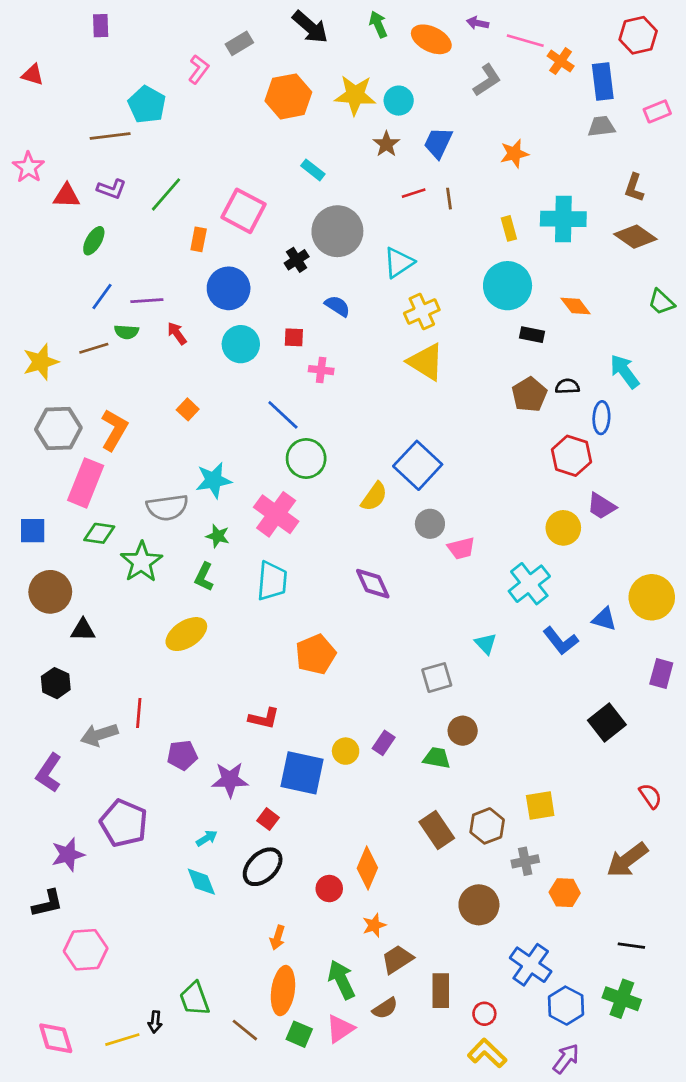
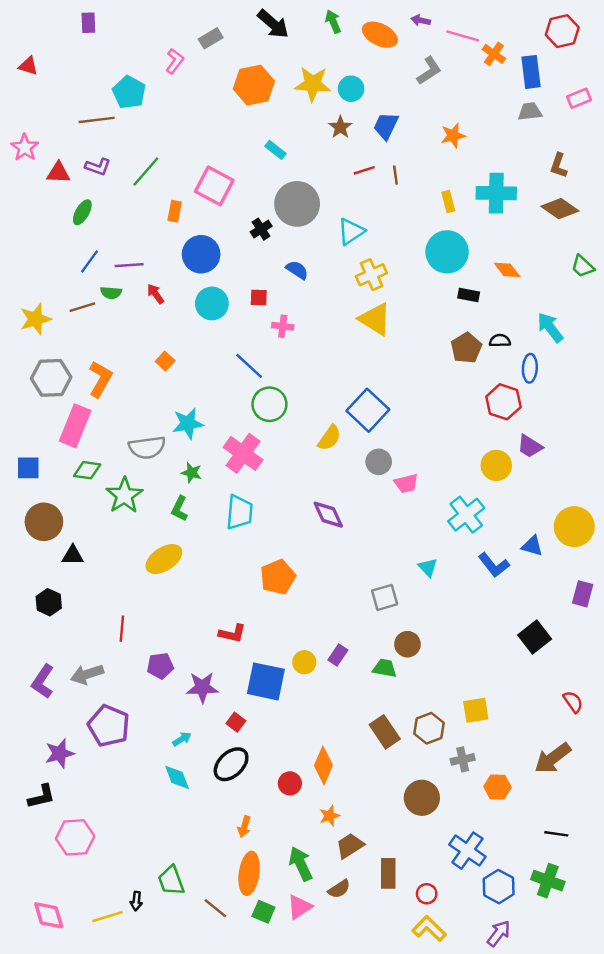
gray arrow: (99, 735) -> (87, 674), moved

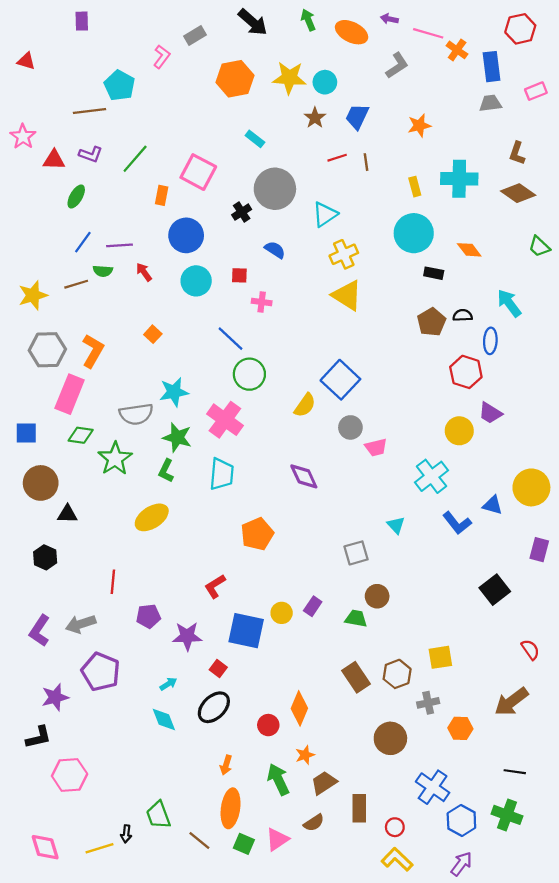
green star: (191, 473) -> (177, 437), size x1.5
red L-shape: (232, 633) -> (215, 586), turned 135
green arrow: (301, 864) -> (278, 779), moved

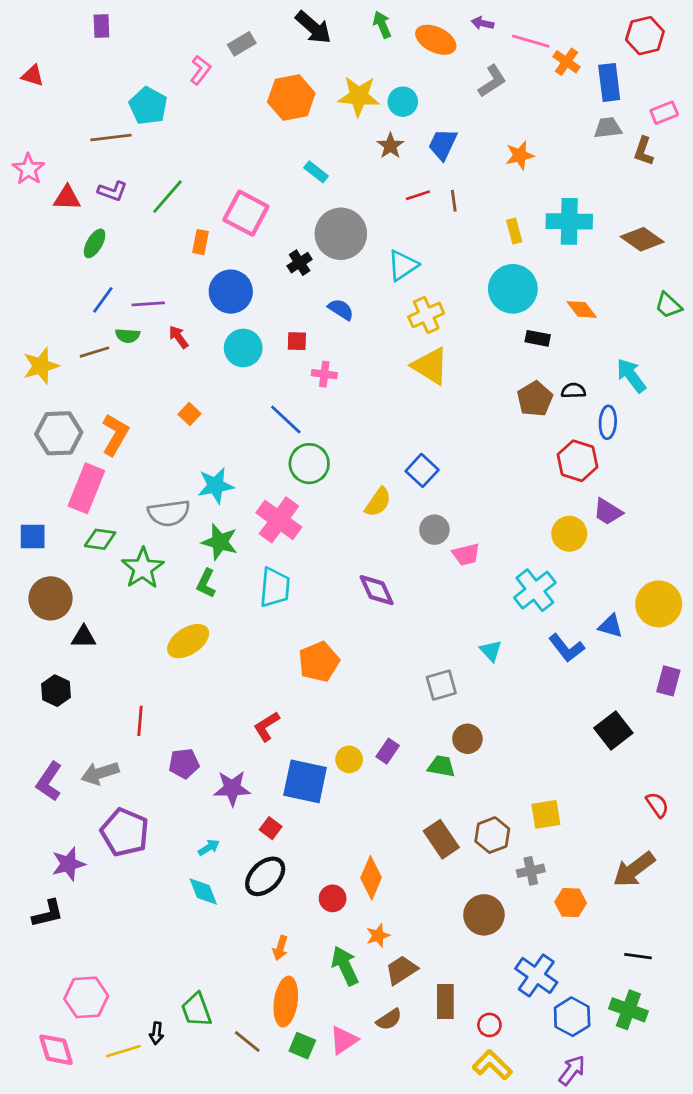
brown L-shape: (517, 153) -> (644, 151), moved
blue square: (340, 380) -> (422, 470), size x0.7
pink hexagon: (70, 775) -> (86, 997), moved

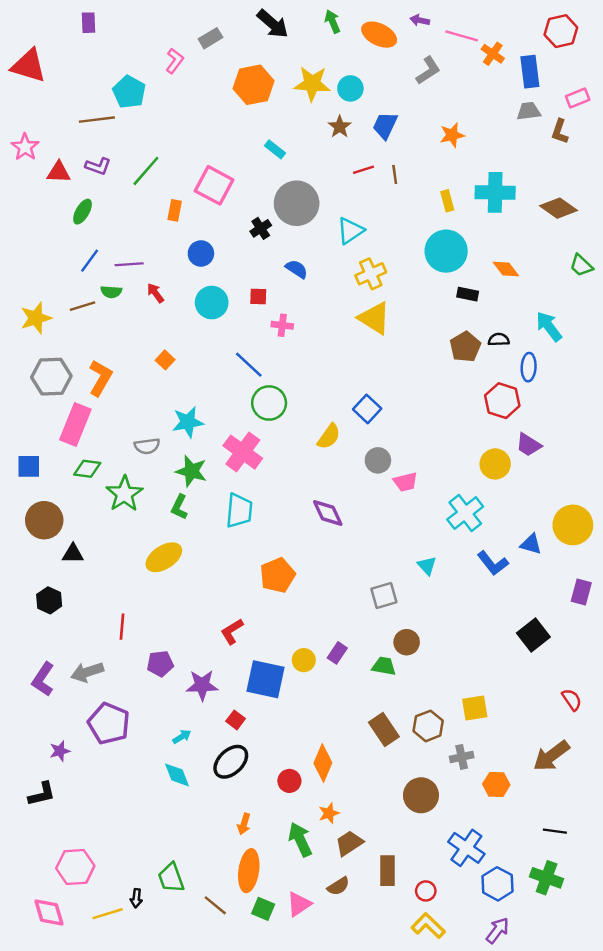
red triangle: (33, 76) -> (29, 66), size x1.8
blue circle: (231, 292) -> (201, 253), size x0.7
gray semicircle: (169, 513) -> (147, 446), size x0.7
purple star: (68, 864) -> (60, 751), size x0.7

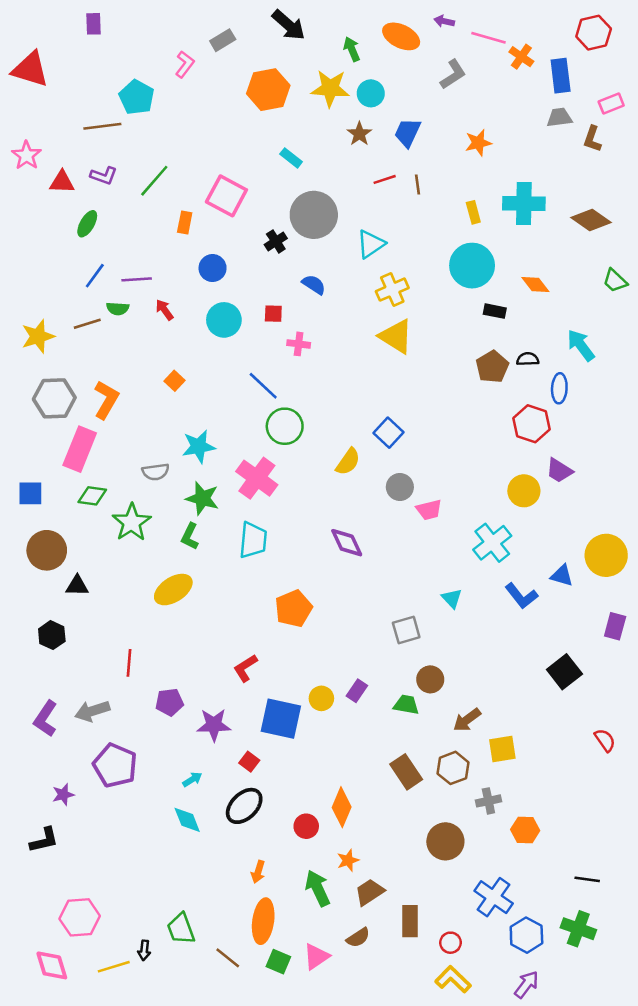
green arrow: (332, 21) -> (352, 49), moved
brown arrow: (551, 756) -> (467, 720), moved, size x0.7

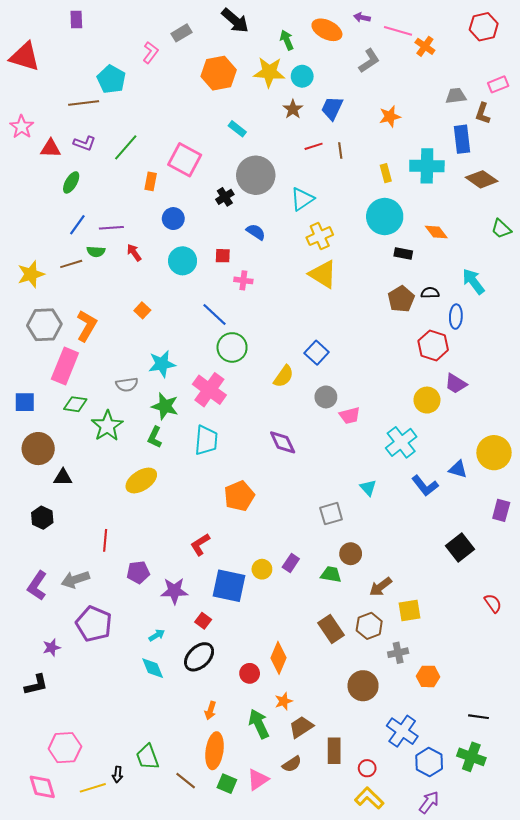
blue rectangle: (561, 76) -> (462, 139), moved

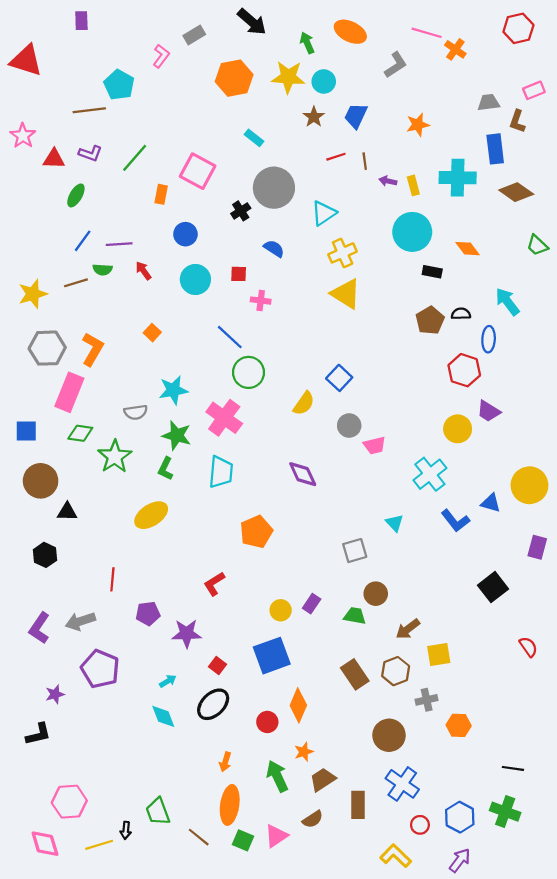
purple arrow: (362, 17) -> (388, 181), moved
blue square: (229, 586) -> (272, 656), moved, turned -32
blue cross: (402, 731) -> (402, 784), moved
red circle: (367, 768) -> (420, 825), moved

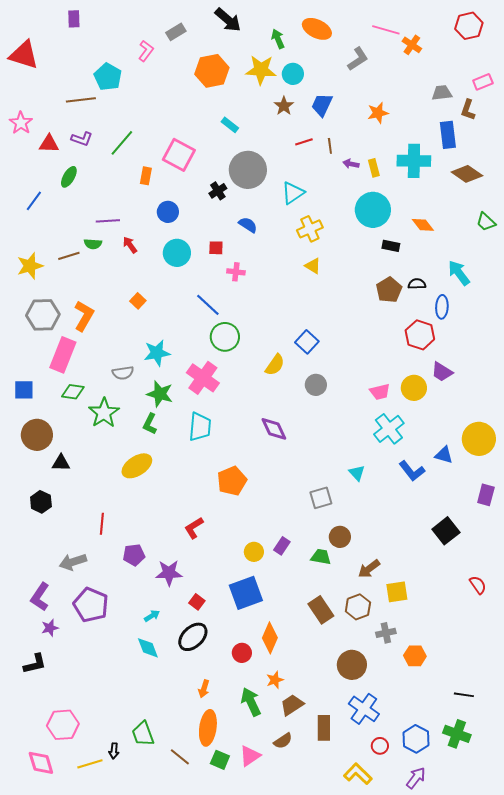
blue line: (83, 241) -> (34, 201), moved
yellow triangle: (346, 294) -> (313, 266), size x0.6
pink trapezoid: (375, 445) -> (380, 392), moved
purple L-shape: (39, 628) -> (40, 597), moved

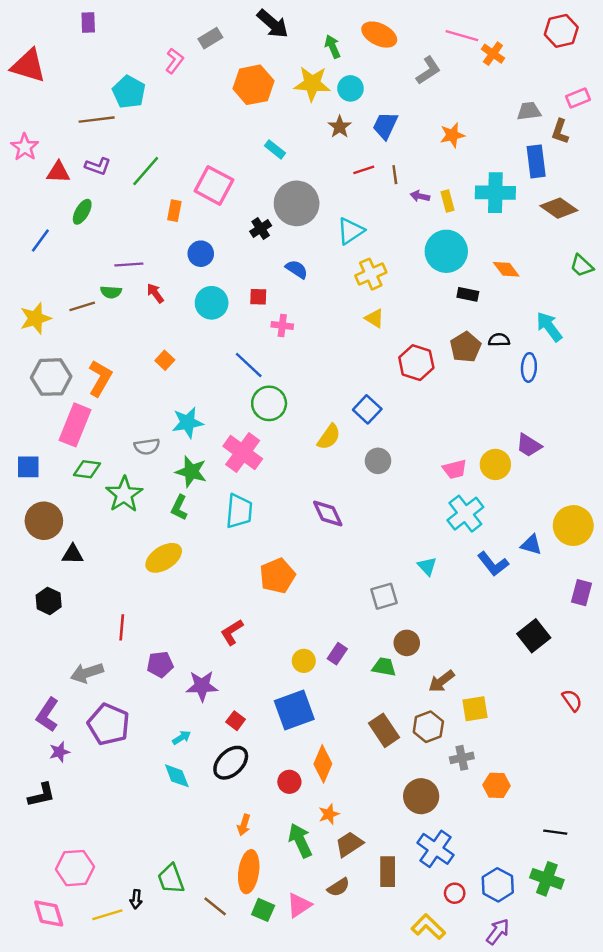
red hexagon: (420, 335) -> (416, 363), moved

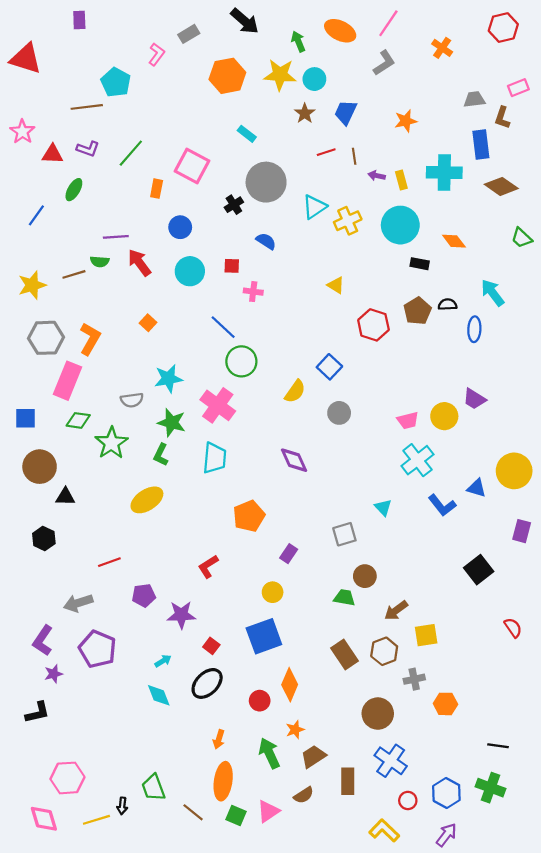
pink line: (462, 36) -> (388, 23), moved, turned -72
yellow cross: (371, 274) -> (348, 221), moved
red arrow: (155, 293) -> (139, 263), size x1.5
red line: (122, 627) -> (109, 562), turned 65
purple rectangle: (337, 654) -> (289, 554), moved

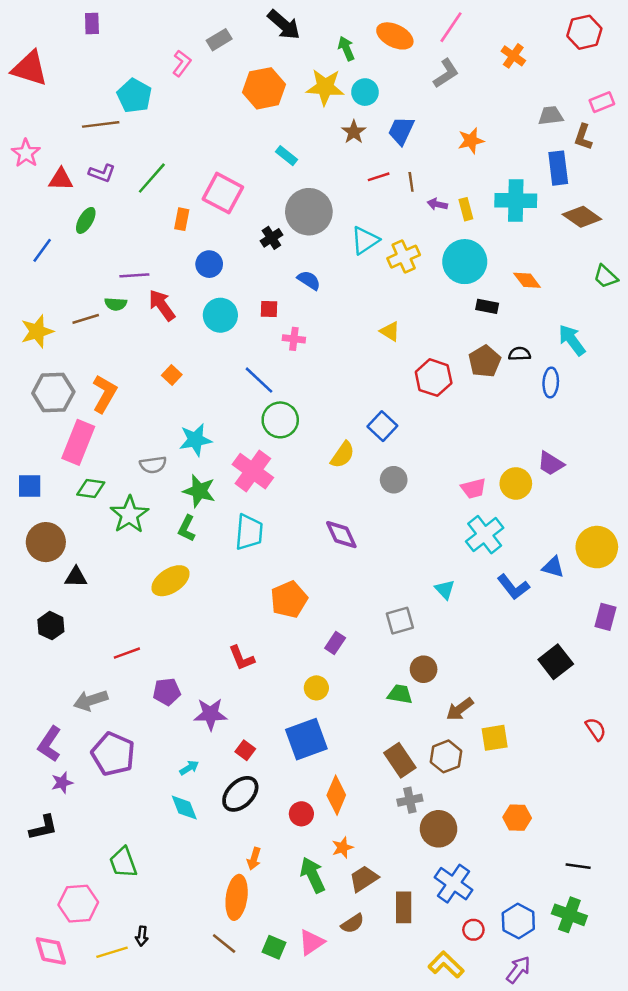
red L-shape: (208, 566) -> (242, 658), turned -80
gray cross: (414, 679) -> (410, 800), moved
orange ellipse: (223, 781) -> (237, 897), moved
green trapezoid: (153, 788) -> (123, 862), moved

